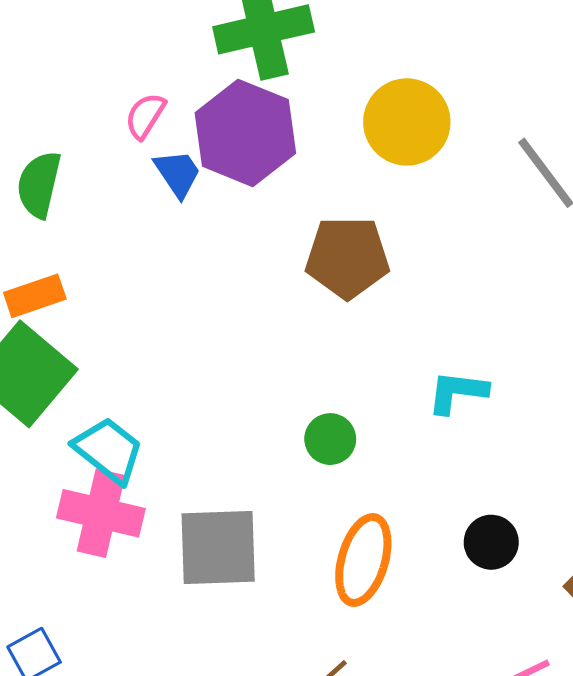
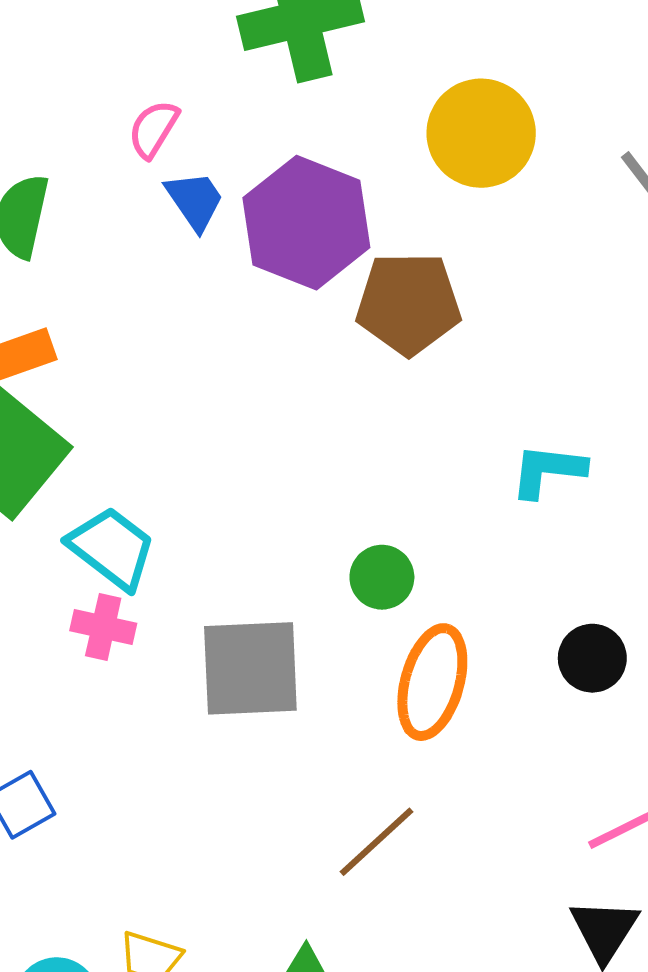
purple hexagon: (245, 133) -> (306, 223), moved
green circle: (330, 439) -> (382, 577), moved
pink cross: (101, 513) -> (103, 627), size x0.6

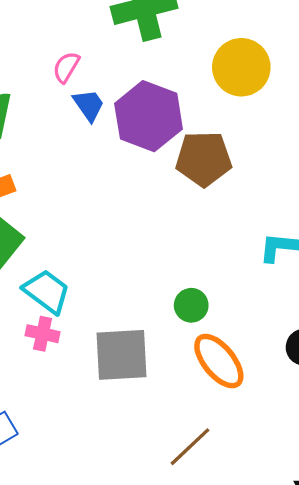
orange ellipse: (432, 682) -> (219, 361), turned -54

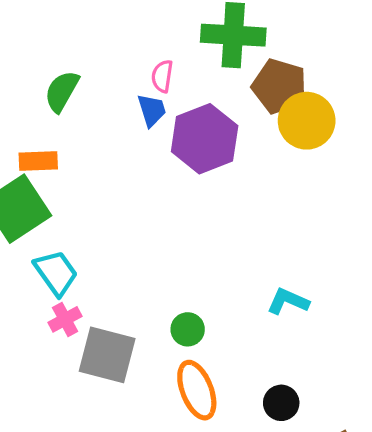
pink semicircle: (66, 67) -> (162, 76), moved, turned -40
brown pentagon: (204, 159) -> (279, 86), moved
pink cross: (43, 334) -> (65, 319), moved, turned 32

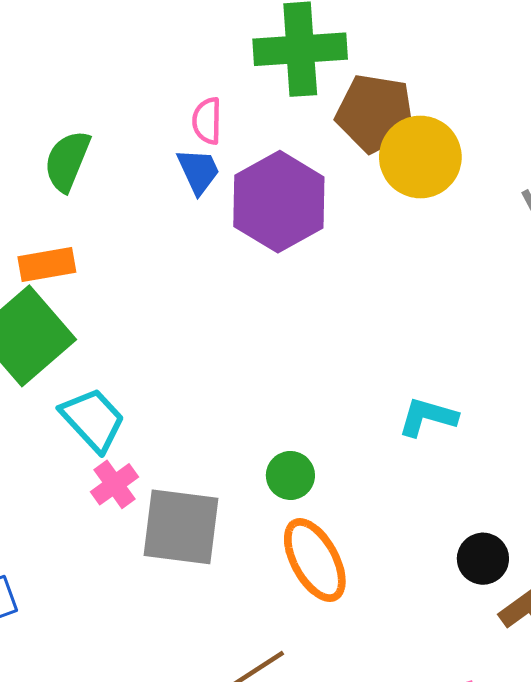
black circle: (281, 403) -> (483, 559), moved

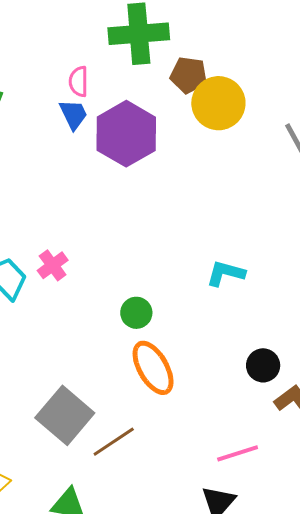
brown pentagon: (375, 113) -> (189, 75), size x0.7
pink cross: (114, 484) -> (53, 265), moved
gray square: (181, 527) -> (65, 415), moved, turned 34

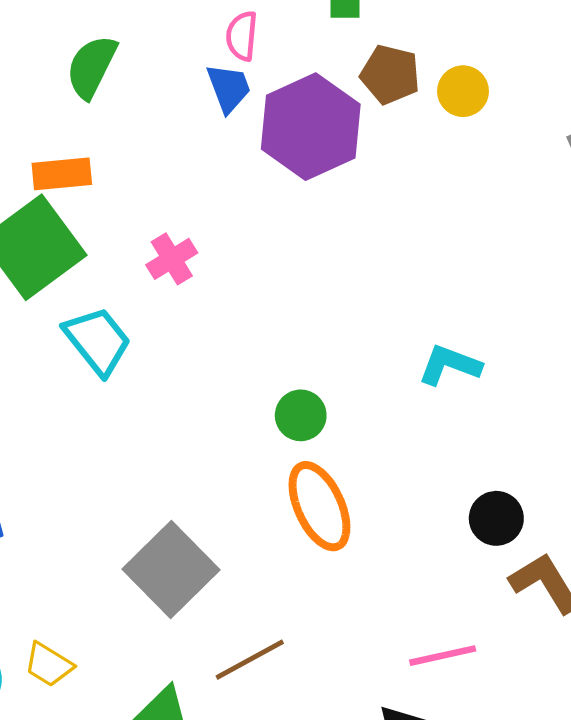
brown pentagon: (189, 75) -> (390, 74), moved
yellow circle: (218, 103) -> (463, 91), size x0.6
pink cross: (53, 265) -> (172, 259), moved
brown line: (114, 442) -> (250, 660), moved

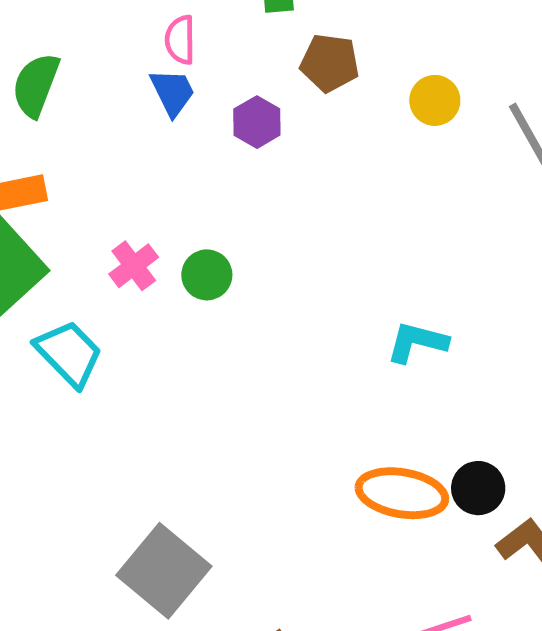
yellow circle: (463, 91) -> (435, 100), moved
purple hexagon: (311, 127) -> (257, 122), size x0.5
green circle: (301, 415) -> (207, 275), moved
orange ellipse: (319, 506) -> (402, 493), moved, turned -50

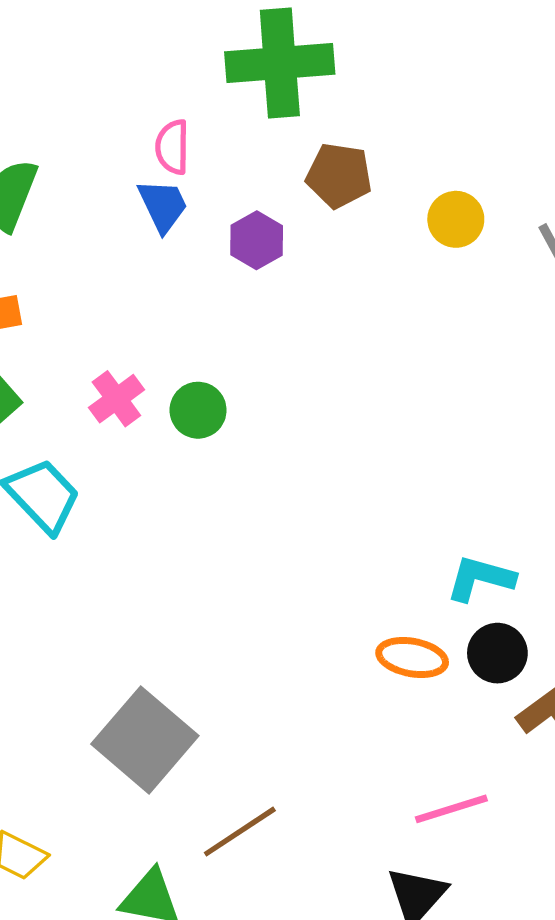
cyan L-shape: (417, 342) -> (480, 578), moved
orange ellipse: (402, 493) -> (412, 658), size x0.7

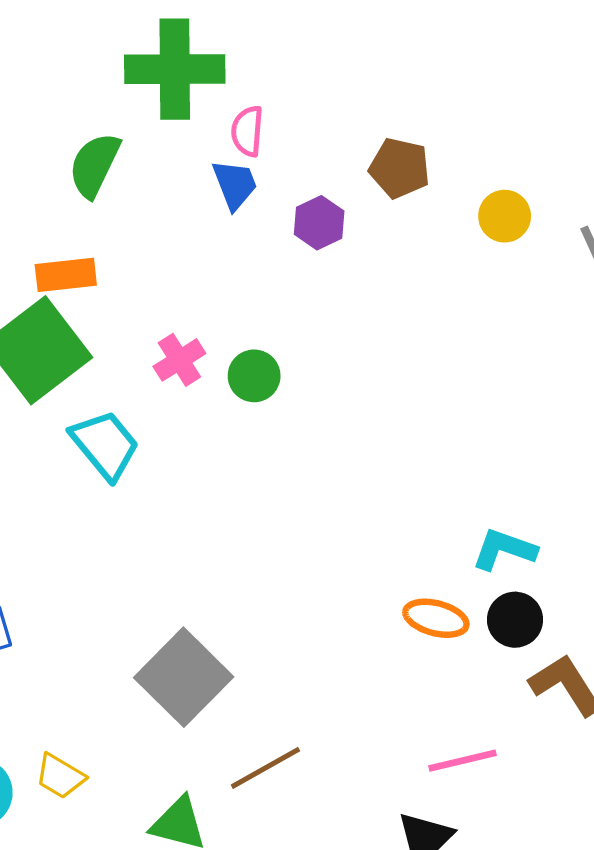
green cross: (280, 63) -> (175, 69), moved

